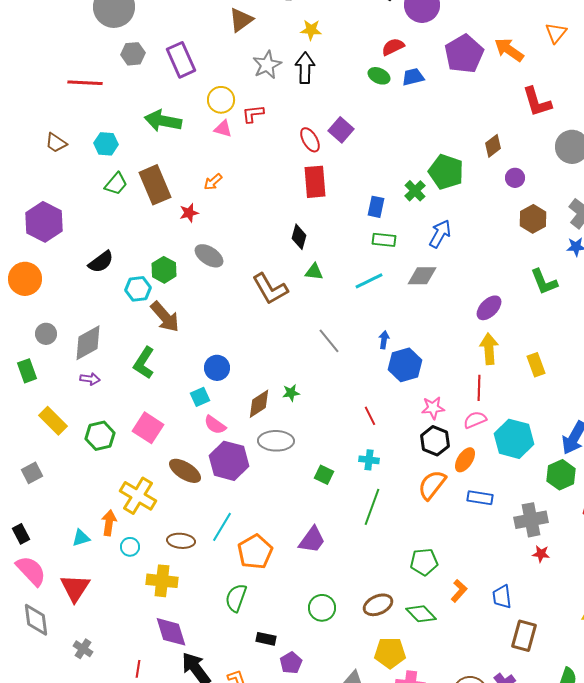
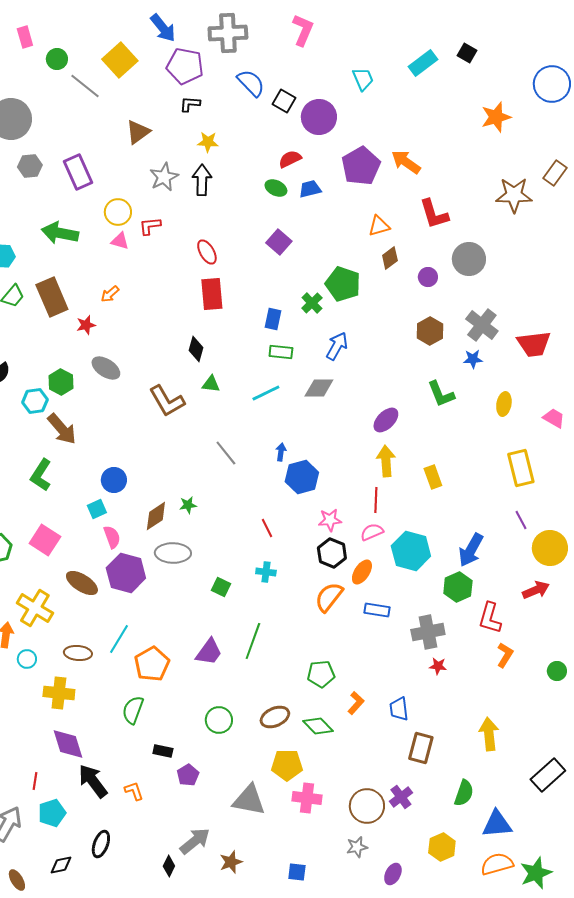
orange triangle: (556, 33) -> (379, 226), moved, turned 35
purple square: (341, 130) -> (279, 242), moved
purple circle: (515, 178) -> (428, 277), moved
pink semicircle: (215, 425) -> (112, 537), turned -145
green line: (372, 507) -> (253, 641), moved

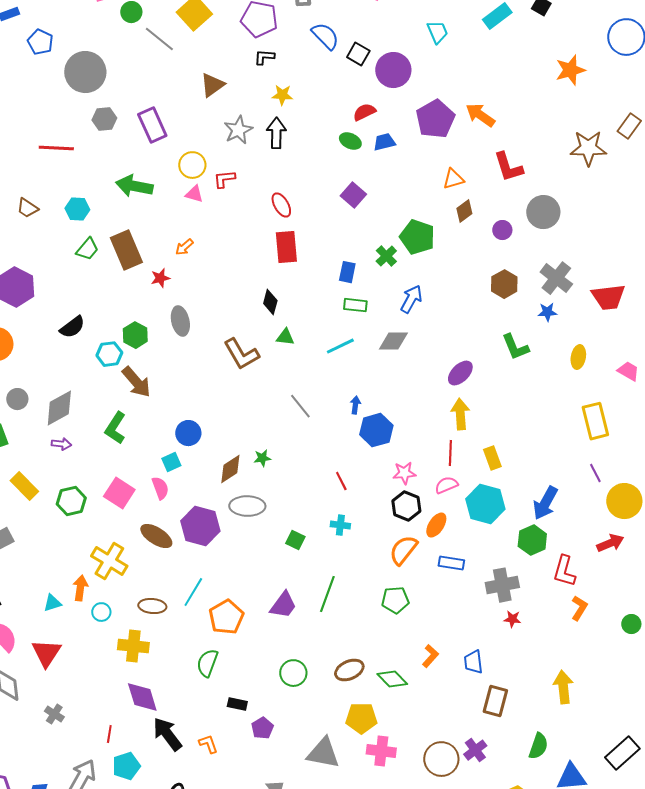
gray ellipse: (106, 368) -> (180, 321), turned 44
yellow rectangle: (433, 477) -> (492, 458), moved
pink semicircle: (112, 537) -> (160, 488), moved
green pentagon: (321, 674) -> (395, 600), moved
black rectangle: (548, 775) -> (622, 753), moved

